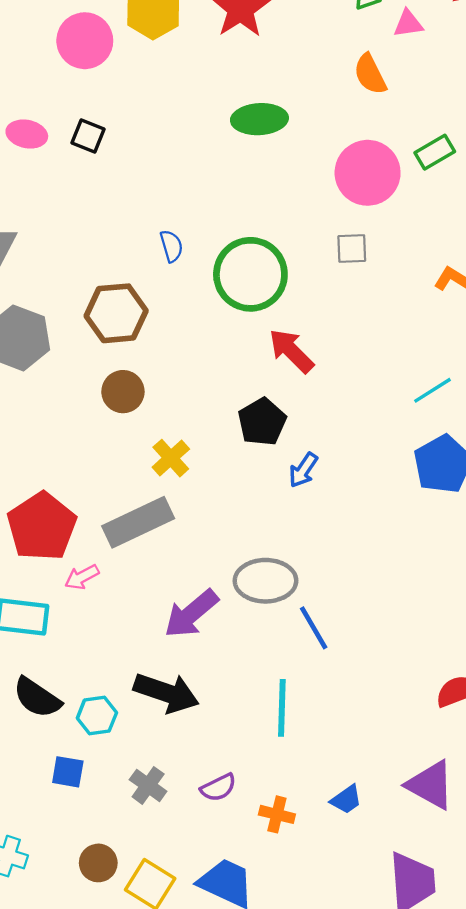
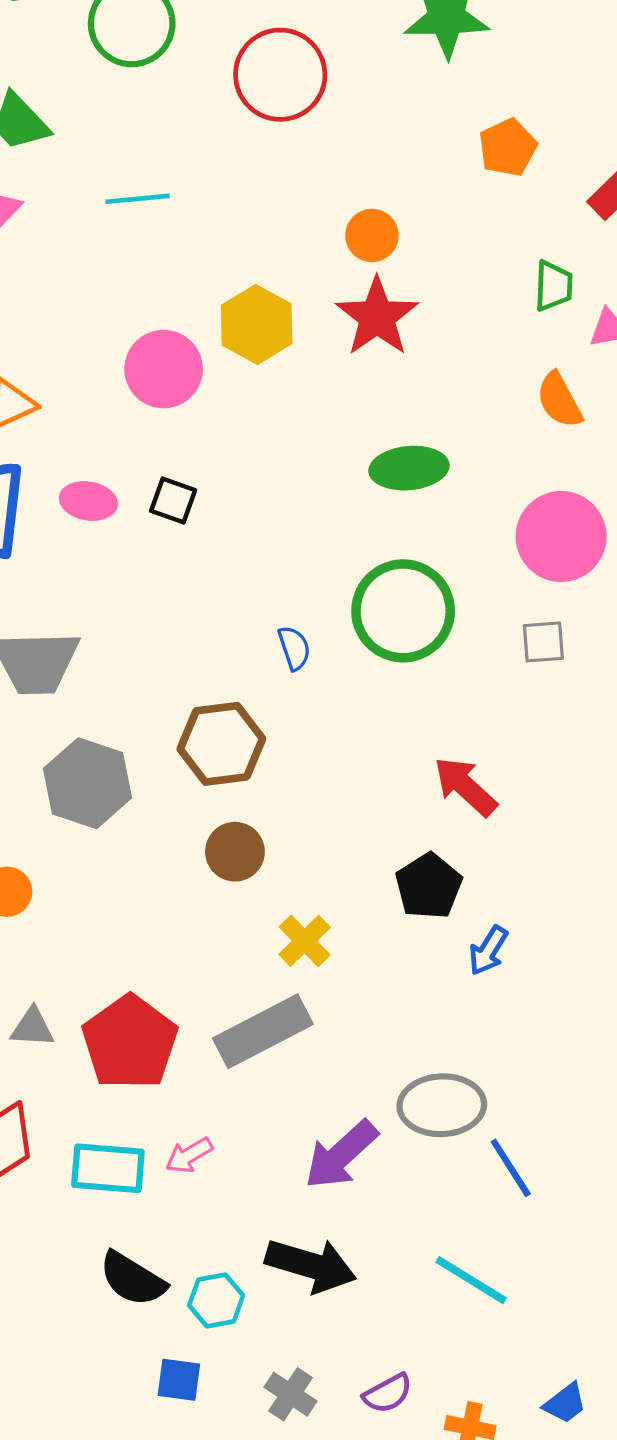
green circle: (250, 274) -> (403, 611), moved
pink arrow: (82, 577) -> (189, 1155), moved
cyan line: (282, 708) -> (471, 1280), turned -58

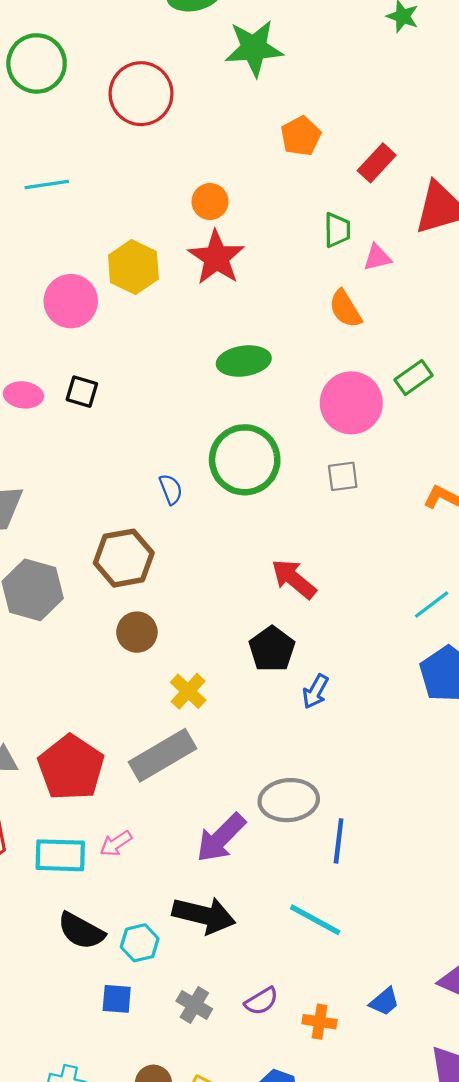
blue line: (511, 1168) -> (339, 841), turned 42

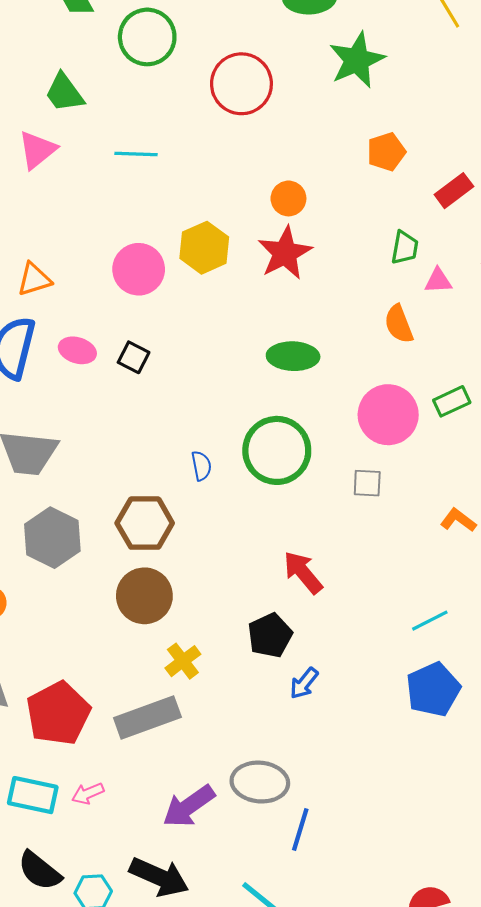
green star: (254, 48) -> (357, 60), turned -30
brown circle: (137, 632) -> (144, 596), size x1.4

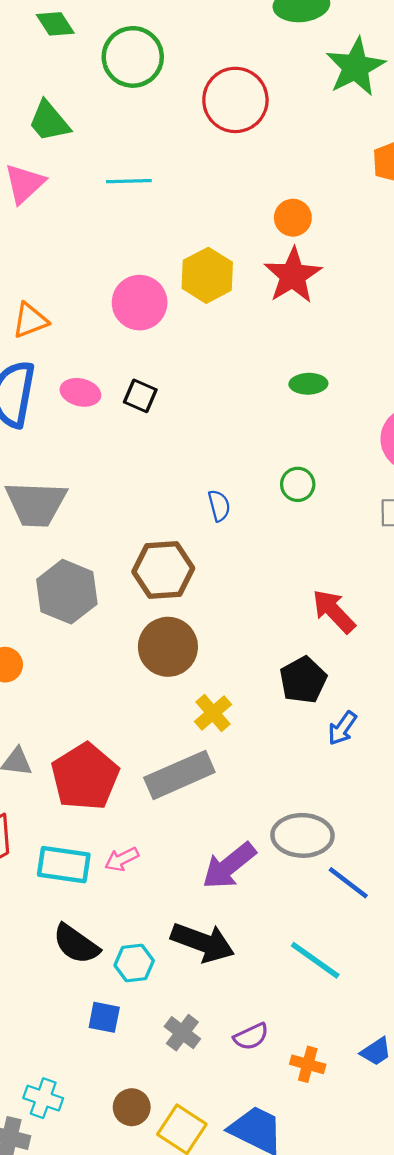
green ellipse: (293, 356) -> (308, 384), size x0.7
green circle: (277, 450) -> (298, 484), size x0.5
blue line: (300, 830) -> (348, 883), turned -66

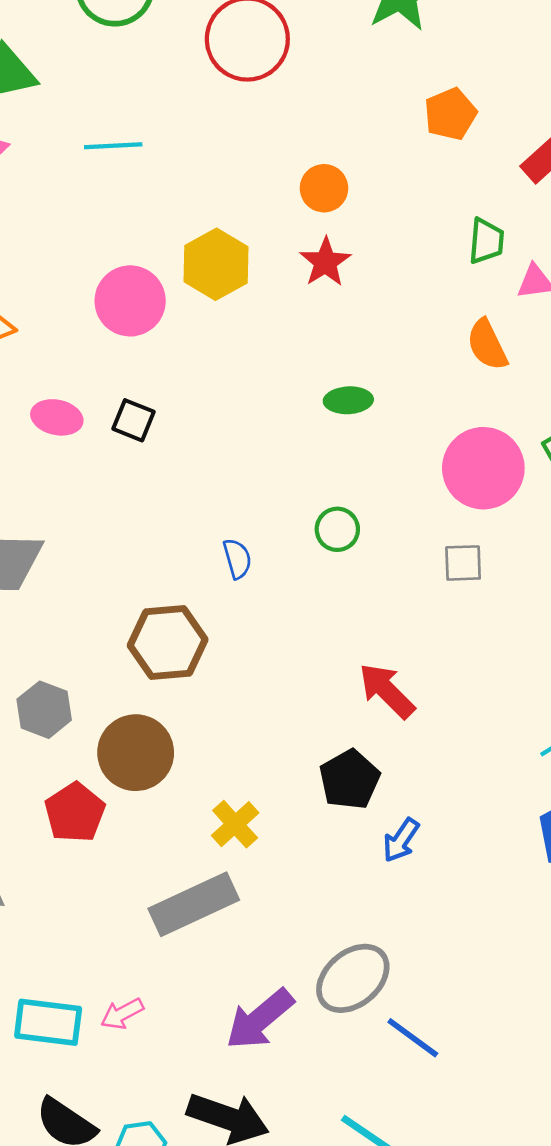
red star: (293, 275) -> (325, 262), size x0.7
gray hexagon: (67, 592) -> (44, 710), moved, size x0.7
brown circle: (168, 647) -> (136, 753), moved
red pentagon: (85, 777) -> (75, 813), moved, size x0.7
gray ellipse: (302, 835) -> (353, 978), turned -40

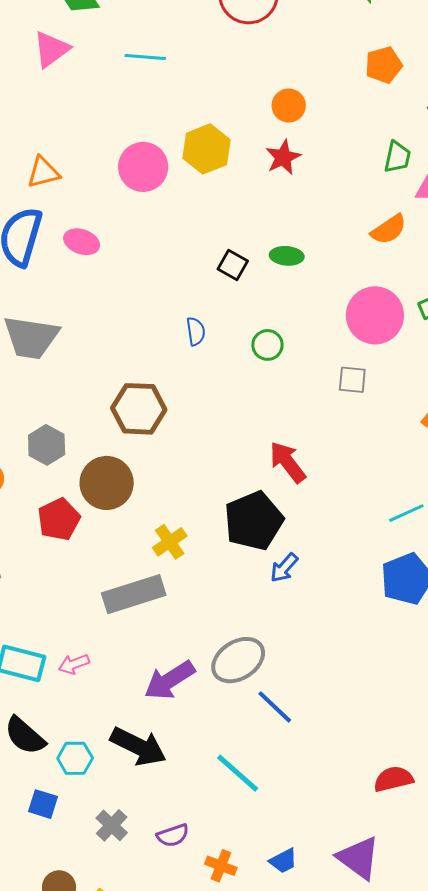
orange semicircle: (487, 345) -> (389, 229), turned -105
black square: (133, 420) -> (233, 265), moved
blue semicircle: (237, 559) -> (196, 331), moved
black pentagon: (350, 779) -> (254, 521), size x1.4

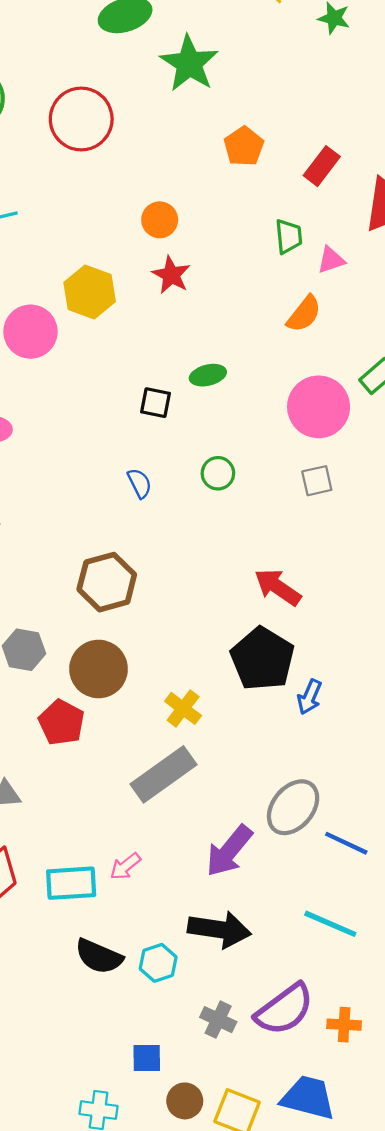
blue square: (43, 804) -> (147, 1058), moved
purple semicircle: (173, 835) -> (284, 1009), size x1.8

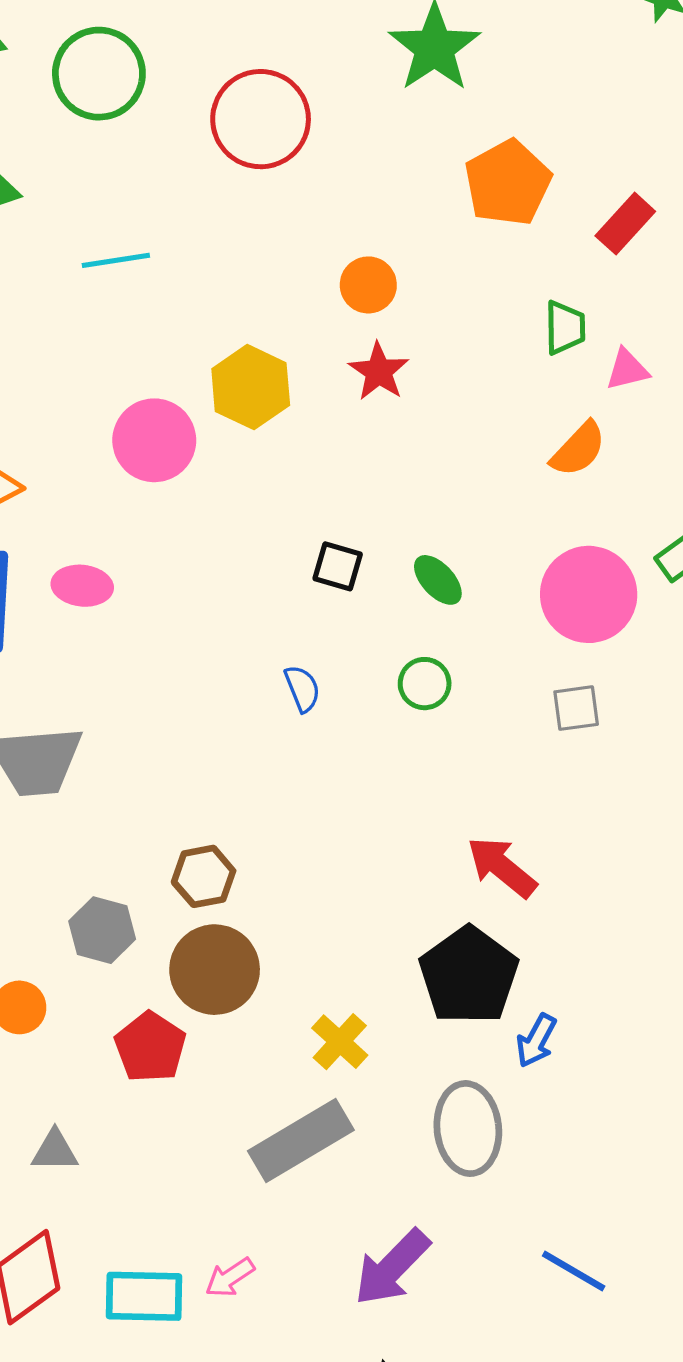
orange pentagon: (244, 146) -> (508, 183), size x1.4
green ellipse: (208, 375) -> (438, 580), moved, turned 56
brown hexagon: (107, 582) -> (204, 876), moved, size x0.7
gray ellipse: (293, 807) -> (468, 1129), moved, turned -50

